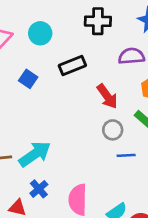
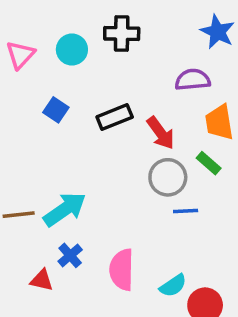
black cross: (98, 21) -> (122, 34), moved
black rectangle: (72, 65) -> (115, 117), moved
gray circle: (113, 130) -> (168, 177), size x1.4

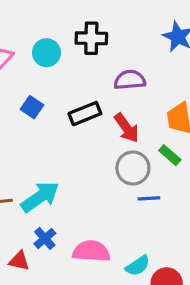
purple semicircle: (193, 80) -> (130, 80), moved
pink semicircle: (122, 270) -> (91, 251), turned 93

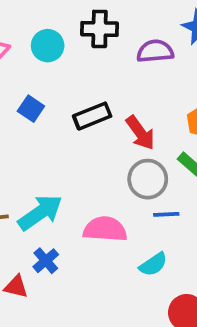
purple semicircle: (130, 80) -> (155, 51), moved
pink semicircle: (91, 251) -> (105, 229), moved
cyan semicircle: (138, 266) -> (153, 264), moved

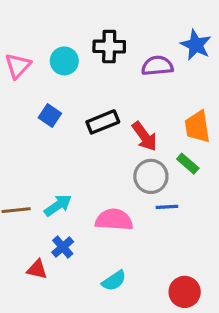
cyan arrow: (40, 212) -> (58, 205), size x0.7
cyan semicircle: (153, 264) -> (114, 281), moved

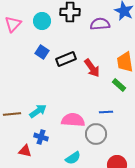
blue square: (50, 115) -> (42, 52), moved
gray circle: (151, 176) -> (96, 134), moved
blue cross: (63, 247) -> (41, 137), turned -32

